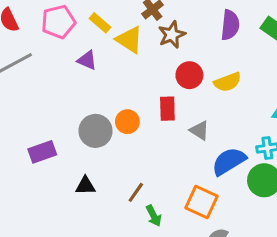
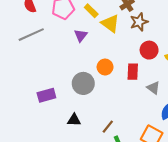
purple triangle: (87, 60) -> (81, 35), turned 40
orange circle: (127, 122) -> (105, 67), moved

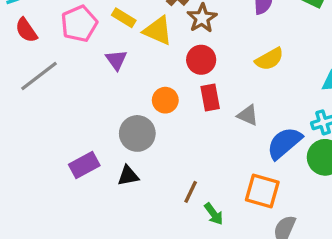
red circle: (149, 50) -> (201, 60), moved
black triangle: (74, 120) -> (128, 176), moved

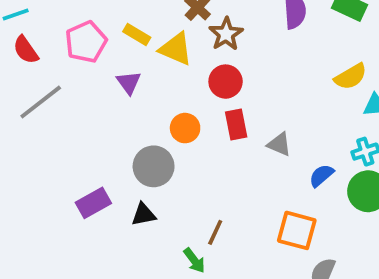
yellow semicircle: (269, 59) -> (351, 77), moved
blue semicircle: (284, 143) -> (321, 176), size x0.6
green arrow: (214, 214) -> (194, 260), moved

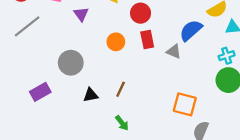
gray circle: (154, 166) -> (71, 63), moved
blue semicircle: (321, 176) -> (191, 30), moved, size x1.5
purple rectangle: (93, 203) -> (40, 92), moved
brown line: (215, 232) -> (121, 89), moved

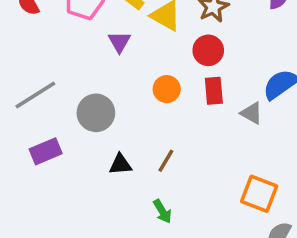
gray line: (27, 26) -> (35, 95), moved

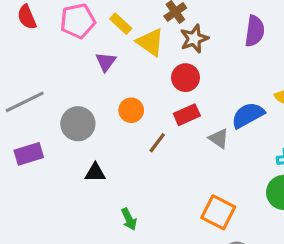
orange circle: (167, 89) -> (131, 110), moved
red rectangle: (214, 91) -> (187, 115), turned 65
brown line: (166, 161) -> (157, 143), moved

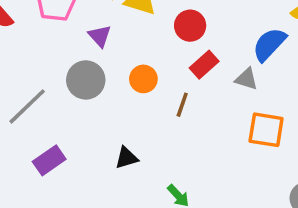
gray circle: (78, 124) -> (86, 80), moved
orange square: (218, 212) -> (266, 130), moved

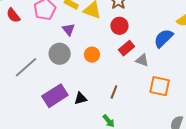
gray triangle: (246, 79) -> (142, 60), moved
brown line: (182, 105) -> (114, 92), moved
purple rectangle: (49, 160) -> (55, 96), moved, size x1.4

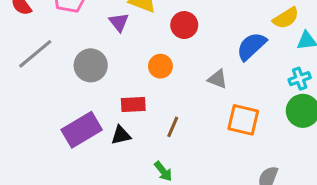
purple triangle: (69, 29) -> (119, 22), moved
red rectangle: (126, 48) -> (133, 104), moved, turned 35
orange circle: (92, 55) -> (160, 66), moved
gray line: (26, 67) -> (35, 54), moved

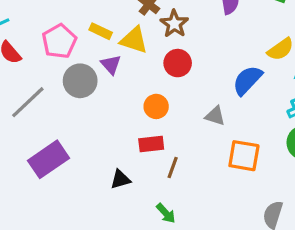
gray circle: (91, 65) -> (80, 81), moved
red rectangle: (133, 104) -> (151, 144), moved
purple rectangle: (82, 130) -> (49, 159), moved

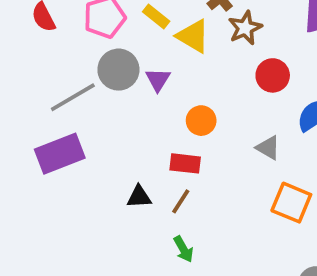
red circle: (178, 63) -> (273, 75), moved
purple triangle: (111, 65) -> (158, 80), moved
gray line: (28, 102) -> (73, 97), moved
brown line: (173, 167) -> (181, 201), moved

